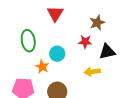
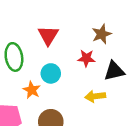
red triangle: (55, 14) -> (48, 35), moved

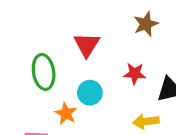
brown star: (102, 34) -> (146, 24), moved

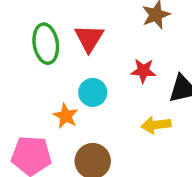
green ellipse: (44, 72) -> (46, 44), moved

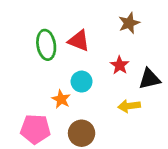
red triangle: (89, 38) -> (79, 41), turned -40
red star: (143, 71) -> (120, 65), turned 30

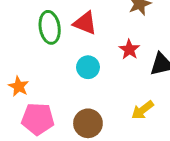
orange star: (61, 99) -> (19, 86), moved
yellow arrow: (129, 106) -> (143, 110), moved, turned -30

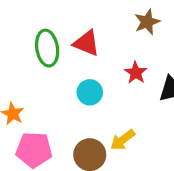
yellow arrow: (143, 110) -> (123, 140), moved

